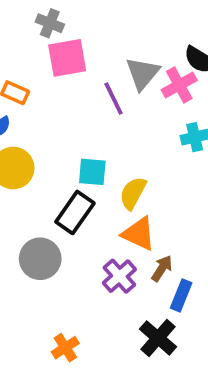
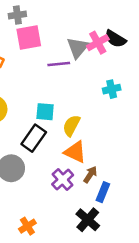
gray cross: (50, 23) -> (17, 15), turned -30
pink cross: (179, 85) -> (98, 43), moved
purple line: (114, 98) -> (59, 64), turned -70

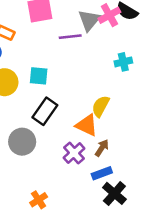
cyan square: (45, 112) -> (39, 76), moved
yellow semicircle: (71, 126) -> (101, 106), moved
blue rectangle: (103, 192) -> (102, 173), moved, turned 48
black cross: (88, 220) -> (114, 193), moved

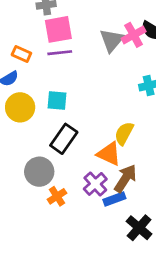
purple line: (70, 37) -> (60, 53), moved
brown arrow: (102, 148) -> (125, 178), size x1.5
blue rectangle: (102, 173) -> (114, 199), moved
orange cross: (39, 200) -> (57, 196), moved

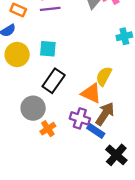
purple cross: (95, 184) -> (80, 118), turned -30
blue rectangle: (114, 199) -> (96, 131), turned 54

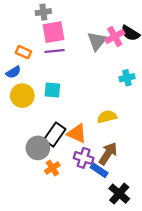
yellow semicircle: (104, 76) -> (107, 117), turned 48
black rectangle: (54, 81) -> (55, 135), moved
orange triangle: (91, 93) -> (77, 133), moved

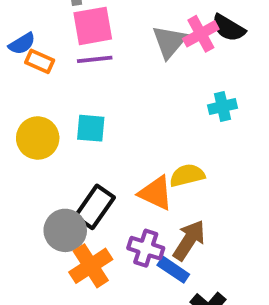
blue semicircle: (13, 72) -> (22, 44), moved
orange triangle: (77, 133) -> (156, 193), moved
orange cross: (52, 168) -> (91, 266), size x1.5

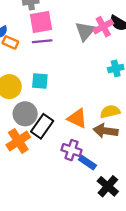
yellow semicircle: (187, 175) -> (110, 112), moved
gray circle: (65, 230) -> (25, 114), moved
brown arrow: (189, 240) -> (106, 131), moved, turned -115
orange cross: (91, 266) -> (18, 141), moved

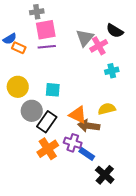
pink cross: (103, 27) -> (99, 46), moved
cyan square: (40, 81) -> (53, 90), moved
brown arrow: (106, 131) -> (89, 126), moved
orange cross: (18, 141) -> (48, 149), moved

